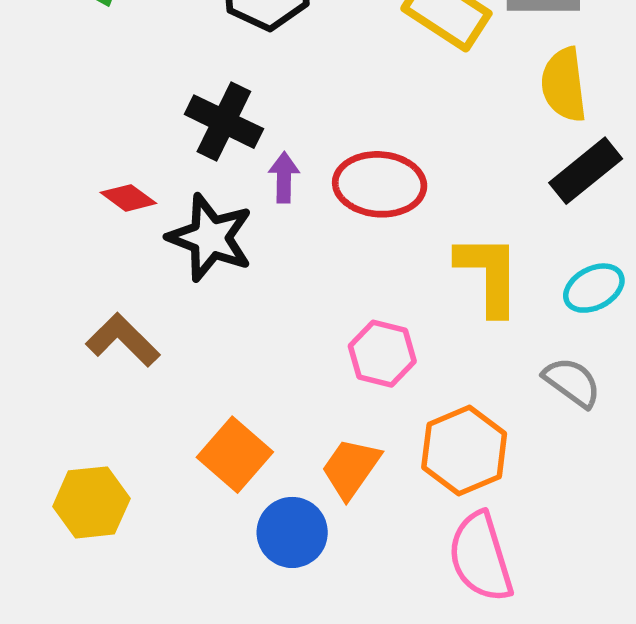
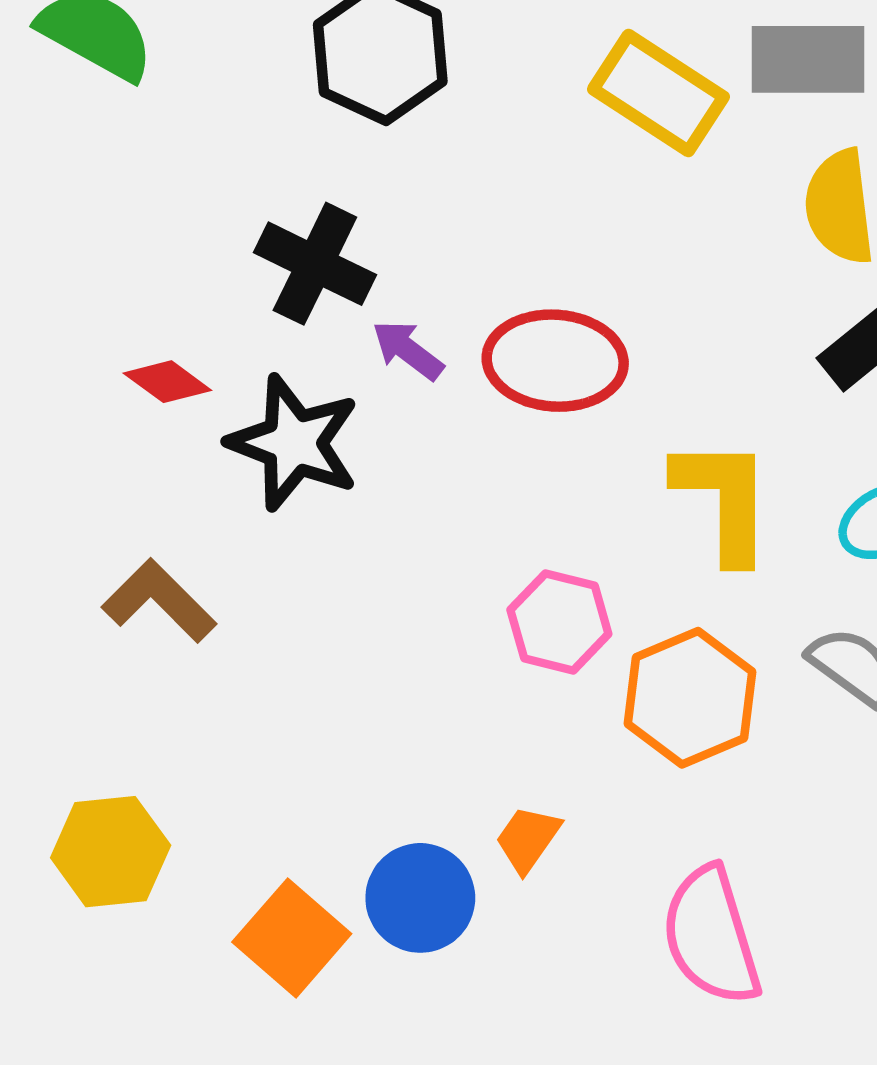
purple arrow: (284, 178) -> (408, 350), turned -54
orange hexagon: (464, 451) -> (690, 698), moved
orange square: (235, 455) -> (292, 938), moved
orange trapezoid: (351, 468) -> (528, 839), moved, size x0.7

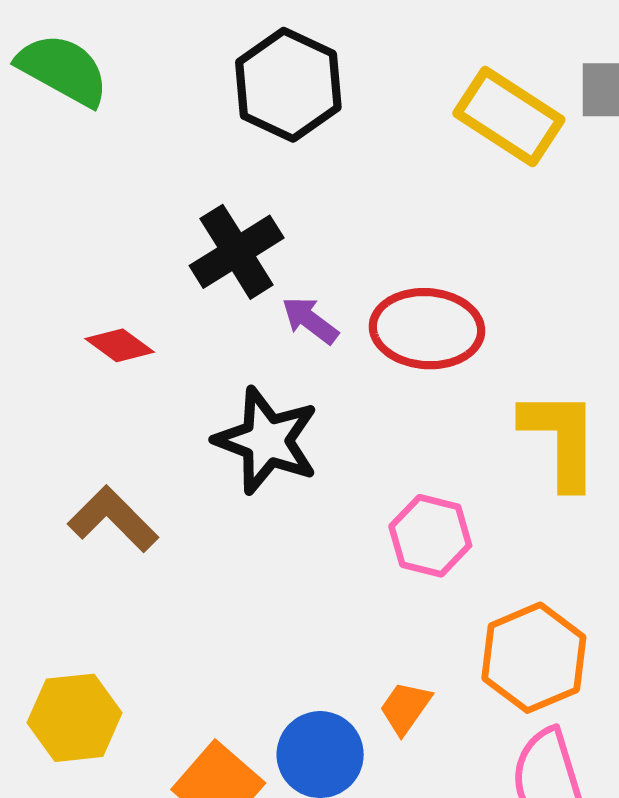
black cross: (315, 264) -> (237, 252), turned 32
black star: (294, 443) -> (267, 441), moved
orange hexagon: (690, 698) -> (534, 658), moved

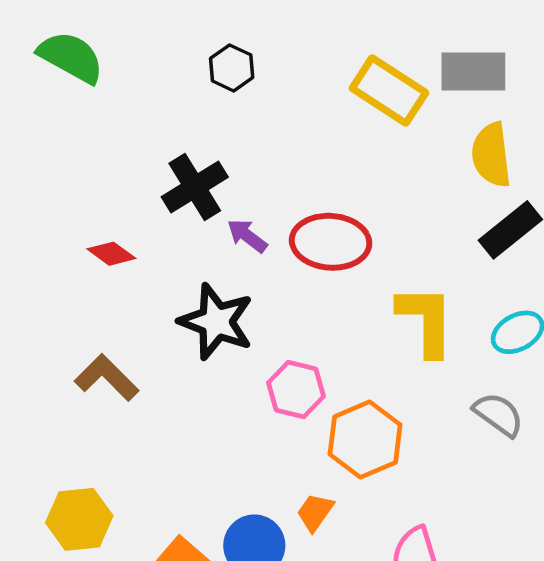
black hexagon: (288, 85) -> (232, 68), size x0.6
pink hexagon: (430, 536) -> (296, 389), moved
orange hexagon: (534, 658) -> (365, 440), moved

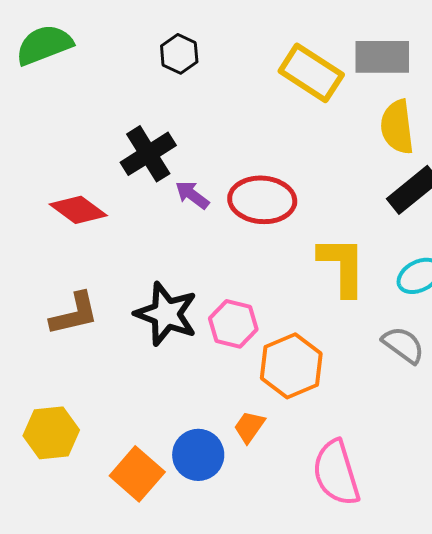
green semicircle: (71, 57) -> (44, 45), turned -50
red diamond: (111, 254) -> (78, 210), size x1.4
black star: (216, 322) -> (166, 314), moved
brown L-shape: (107, 378) -> (74, 314), turned 122

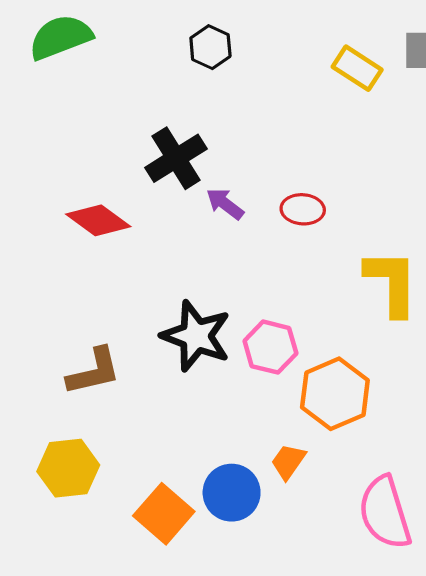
yellow rectangle: (311, 73) -> (357, 68), size x0.7
red ellipse: (262, 200) -> (303, 209), size x0.6
brown L-shape: (74, 314) -> (94, 372), moved

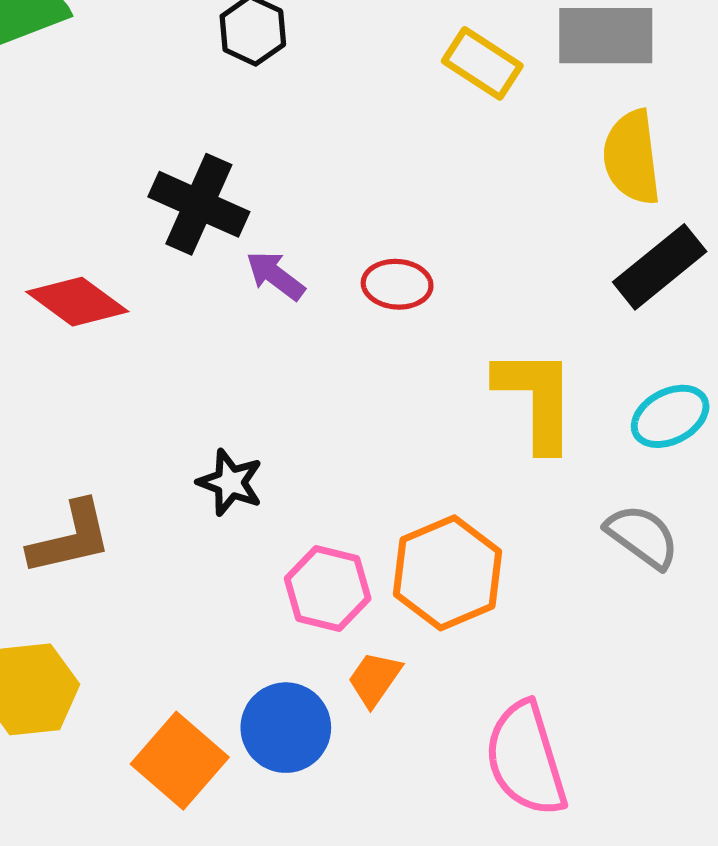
black cross: (176, 158) -> (199, 204), turned -34
black star: (196, 336) -> (230, 482), size x0.6
pink hexagon: (270, 347) -> (328, 589), moved

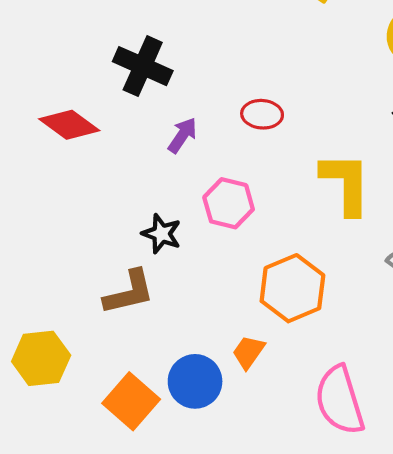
purple arrow: (275, 276) -> (182, 135), moved, turned 87
brown L-shape: (70, 538) -> (129, 292), moved
pink hexagon: (328, 589) -> (229, 203), moved

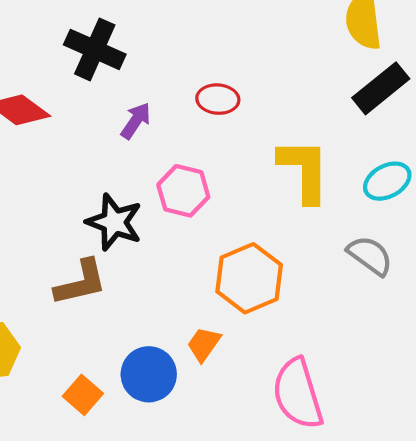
black star: (162, 234) -> (114, 222), size x1.4
orange square: (131, 401) -> (83, 395), size x0.7

